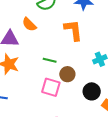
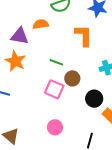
orange semicircle: (29, 24) -> (41, 24), turned 119

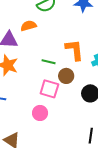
orange L-shape: (84, 36) -> (74, 50), moved
pink circle: (55, 127) -> (40, 113), moved

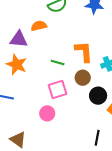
brown circle: (66, 76) -> (83, 78), moved
pink square: (49, 89) -> (58, 90), turned -36

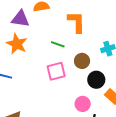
orange L-shape: (84, 52) -> (76, 22), moved
pink circle: (47, 113) -> (83, 104), moved

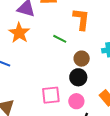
pink square: (56, 71) -> (51, 95), moved
black circle: (96, 80) -> (78, 77), moved

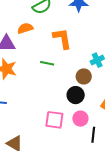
brown circle: (82, 59) -> (84, 76), moved
pink square: (51, 95) -> (54, 120), turned 30

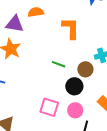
green line: (47, 63) -> (58, 64), moved

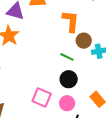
green line: (58, 64) -> (67, 57), moved
brown circle: (85, 69) -> (84, 41), moved

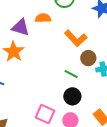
orange L-shape: (71, 21) -> (76, 38), turned 130

